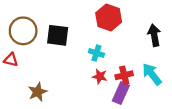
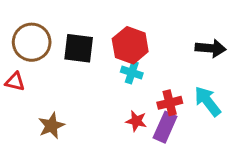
red hexagon: (109, 18) -> (130, 45), moved
black arrow: (154, 35) -> (211, 48), turned 105
red star: (100, 76) -> (136, 121), moved

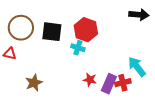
black arrow: (211, 48) -> (139, 15), moved
cyan cross: (132, 73) -> (78, 48), moved
red cross: (170, 103) -> (123, 83), moved

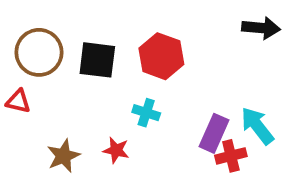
cyan cross: (78, 48) -> (146, 113), moved
red star: (90, 80) -> (116, 150), moved
purple rectangle: (109, 84) -> (214, 133), moved

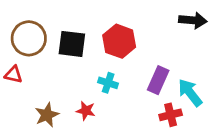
purple rectangle: (214, 133) -> (158, 80), moved

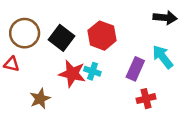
black square: (72, 44) -> (61, 38), turned 30
cyan arrow: (190, 93) -> (163, 57), moved
red star: (86, 111) -> (72, 74), moved, size x1.6

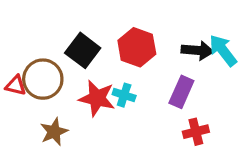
black arrow: (165, 18) -> (197, 50), moved
brown circle: (25, 33) -> (43, 79), moved
cyan arrow: (163, 57) -> (223, 50), moved

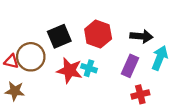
black square: (83, 50) -> (59, 36), turned 30
cyan arrow: (223, 50) -> (160, 58), moved, turned 60
brown star: (54, 132) -> (15, 91), moved, turned 30

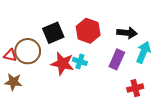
red cross: (140, 94) -> (135, 88), moved

